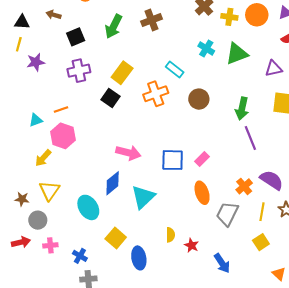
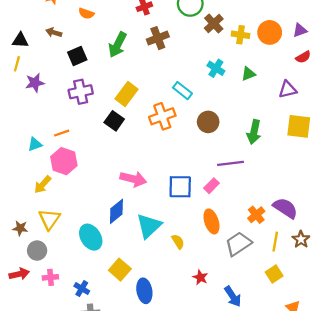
green triangle: (237, 54) -> (248, 74), size x0.6
purple line: (250, 138) -> (230, 163), moved, turned -75
gray trapezoid: (227, 214) -> (238, 244), turned 30
yellow semicircle: (170, 235) -> (178, 242), moved, turned -32

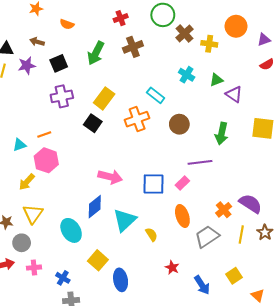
orange circle: (270, 32) -> (236, 26), moved
purple star: (35, 83) -> (27, 65), moved
purple triangle: (288, 89) -> (234, 94), moved, turned 48
yellow square: (274, 274) -> (234, 276), moved

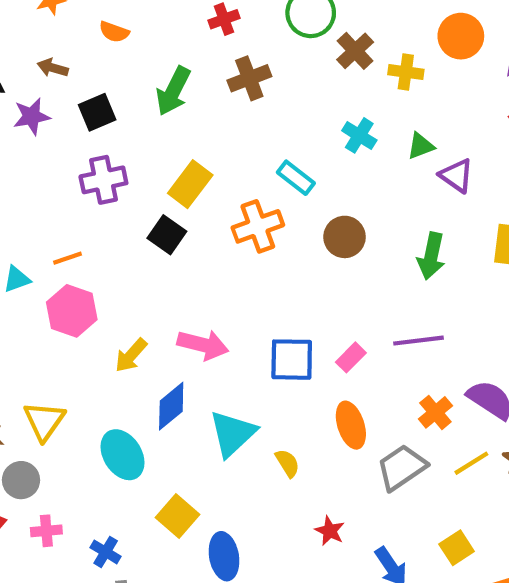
purple line: (200, 162) -> (419, 341), moved
yellow arrow: (27, 182) -> (131, 355), moved
yellow line: (241, 235) -> (471, 463), turned 48

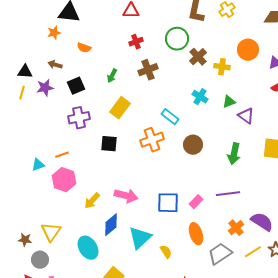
green arrow: (173, 91) -> (112, 76), size x0.6
yellow rectangle: (190, 184) -> (120, 108), moved
black square: (167, 235) -> (109, 144), turned -30

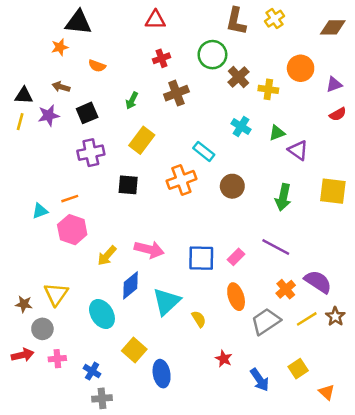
purple line: (228, 194) -> (276, 247), turned 35

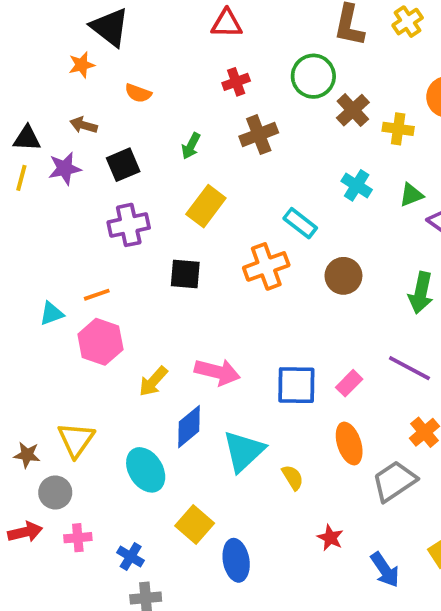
black triangle: (78, 22) -> (110, 27), turned 32

